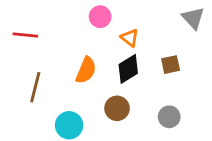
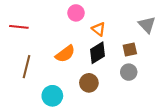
gray triangle: (193, 18) -> (147, 25), moved
orange semicircle: (86, 70) -> (65, 54), turned 30
gray circle: (169, 117) -> (129, 72), moved

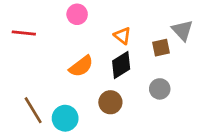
pink circle: (76, 13) -> (77, 14), moved
brown square: (130, 50) -> (161, 48), moved
brown line: (26, 67) -> (33, 110), moved, turned -45

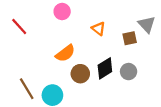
red line: (24, 33) -> (19, 27), turned 42
black diamond: (121, 65) -> (105, 68), moved
brown circle: (110, 102) -> (80, 74), moved

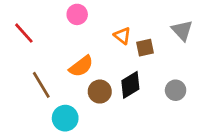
brown square: (130, 38) -> (145, 48), moved
gray circle: (129, 72) -> (176, 90), moved
brown line: (27, 89) -> (41, 85), moved

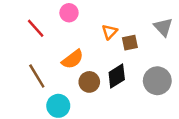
red line: (24, 33) -> (36, 28), moved
orange triangle: (122, 36) -> (110, 32), turned 35
gray circle: (176, 90) -> (157, 81), size x1.5

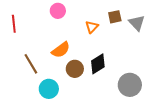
red line: (36, 28) -> (14, 24), moved, turned 36
brown square: (130, 43) -> (115, 17), moved
gray circle: (157, 81) -> (130, 85), moved

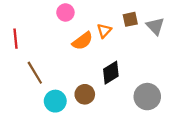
red line: (14, 24) -> (15, 39), moved
orange semicircle: (61, 50) -> (83, 41), moved
brown circle: (75, 69) -> (85, 94), moved

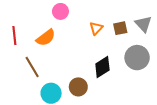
brown square: (130, 19) -> (120, 28), moved
orange semicircle: (83, 41) -> (46, 38), moved
gray circle: (147, 97) -> (137, 58), moved

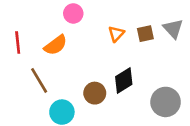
gray circle: (137, 58) -> (166, 102), moved
brown circle: (78, 87) -> (95, 93), moved

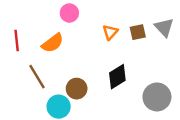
brown circle: (95, 93) -> (77, 89), moved

